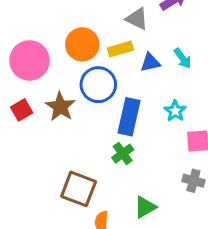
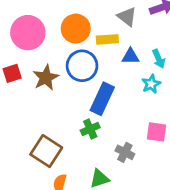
cyan star: (175, 111) -> (151, 84), moved
gray cross: (193, 181) -> (125, 152), moved

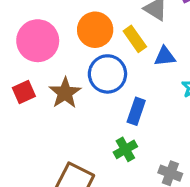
yellow rectangle: (107, 39) -> (135, 39), turned 65
blue rectangle: (102, 99) -> (136, 111), size x0.7

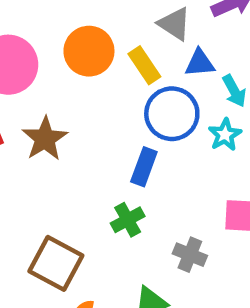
blue triangle: (165, 56) -> (200, 63), moved
blue circle: (107, 74) -> (172, 114), moved

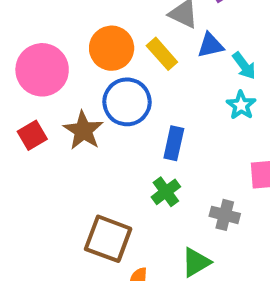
blue circle: (172, 114) -> (127, 102), moved

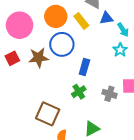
brown star: (83, 130) -> (39, 58), turned 30
gray cross: (225, 215) -> (109, 94), moved

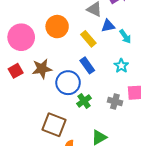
yellow rectangle: (81, 21) -> (88, 39), moved
blue circle: (62, 44) -> (68, 83), moved
cyan star: (120, 50) -> (121, 66), moved
blue rectangle: (84, 67) -> (87, 65), moved, turned -49

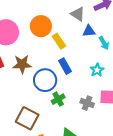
yellow rectangle: (88, 39) -> (59, 41), moved

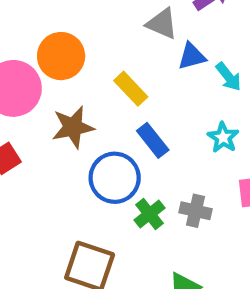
orange circle: (41, 26) -> (61, 56), moved
brown star: (22, 64) -> (73, 127), moved
gray cross: (87, 103) -> (195, 211), moved

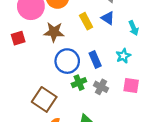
blue triangle: (192, 56) -> (108, 18), moved, turned 32
blue rectangle: (153, 140) -> (95, 60), moved

